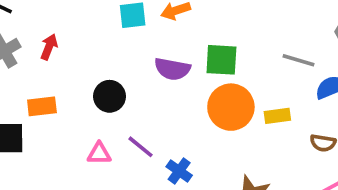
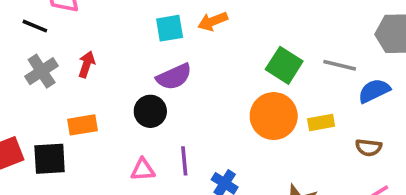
green square: (221, 60) -> (284, 65), moved, turned 32
purple semicircle: (172, 69) -> (174, 77), moved, turned -32
purple line: (141, 147) -> (184, 161), turned 48

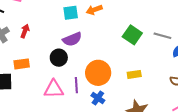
orange circle: (274, 116) -> (98, 73), moved
yellow rectangle: (321, 123) -> (134, 74), moved
pink triangle: (143, 170) -> (54, 89), size x1.5

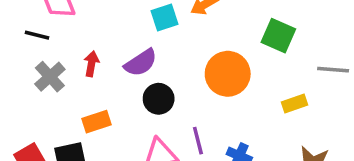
gray line: (162, 36) -> (333, 70), moved
purple semicircle: (72, 39) -> (141, 63), moved
orange circle: (98, 73) -> (228, 74), moved

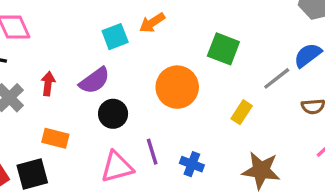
gray line: (333, 70) -> (277, 78), turned -40
yellow rectangle: (294, 104) -> (242, 112), turned -35
orange rectangle: (96, 122) -> (55, 138), turned 35

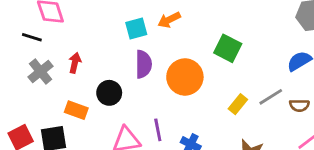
gray line: (277, 78) -> (271, 97), moved
purple semicircle: (95, 81) -> (143, 64), moved, turned -60
black circle: (113, 114) -> (109, 93), moved

